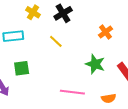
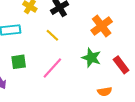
orange cross: (106, 32) -> (102, 26), size x1.5
pink line: (72, 92) -> (52, 68), moved, turned -55

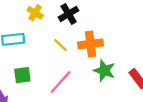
orange cross: (102, 26) -> (91, 44), moved, turned 30

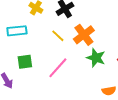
orange cross: (91, 44) -> (84, 35), turned -30

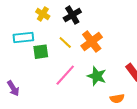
green star: (96, 58) -> (97, 76), moved
green square: (25, 62) -> (41, 52), moved

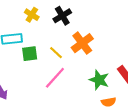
yellow line: (65, 43) -> (56, 53), moved
green star: (97, 76) -> (99, 80), moved

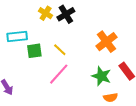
yellow cross: (32, 15) -> (46, 13), moved
orange cross: (82, 43) -> (106, 42), moved

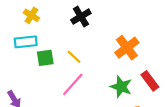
yellow cross: (46, 13) -> (31, 15), moved

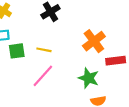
yellow line: (74, 57) -> (44, 50), turned -32
red rectangle: (150, 81) -> (116, 61), moved, turned -60

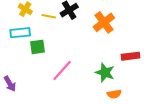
orange cross: (94, 41) -> (104, 22), moved
yellow line: (44, 50) -> (49, 16), moved

